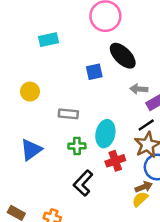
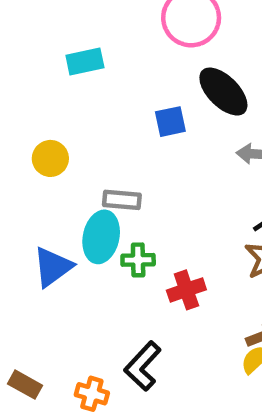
cyan ellipse: (105, 134) -> (101, 237), moved
red cross: (115, 161) -> (186, 290), moved
black L-shape: (83, 183) -> (143, 366), moved

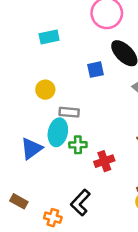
yellow circle: (50, 158) -> (45, 90), moved
brown rectangle: (25, 385) -> (19, 201), moved

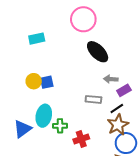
blue square: (95, 70) -> (47, 82), moved
gray rectangle: (69, 112) -> (93, 99), moved

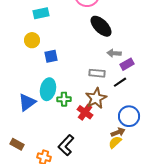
yellow circle: (34, 81) -> (32, 40), moved
brown star: (118, 125) -> (96, 98), moved
red cross: (81, 139) -> (85, 112), turned -35

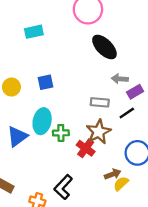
yellow circle: (32, 40) -> (11, 87), moved
brown arrow: (118, 132) -> (113, 174), moved

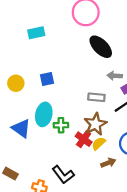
blue triangle: (17, 136) -> (21, 128), turned -48
yellow semicircle: (121, 184) -> (99, 143), moved
black L-shape: (63, 187) -> (63, 175), turned -80

